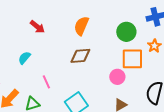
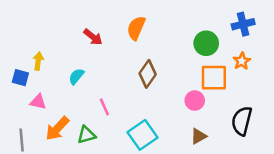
orange semicircle: (81, 26) -> (136, 28), moved
brown diamond: (80, 56) -> (148, 74), turned -50

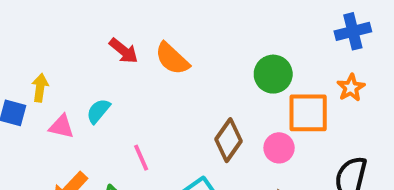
orange semicircle: (136, 28) -> (172, 59), moved, turned -70
green circle: (206, 43) -> (273, 74), moved
brown diamond: (148, 74) -> (228, 140), moved
pink triangle: (38, 102) -> (61, 127), moved

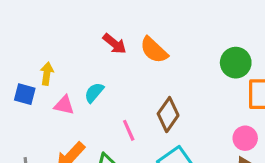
brown diamond: (228, 140) -> (168, 115), moved
pink circle: (279, 148) -> (245, 138), moved

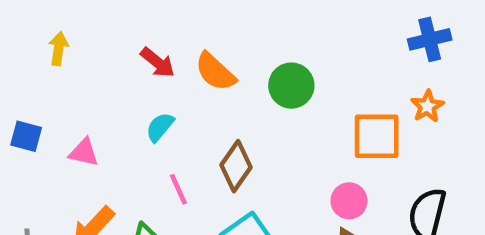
green circle: (236, 63) -> (291, 86), moved
yellow arrow: (47, 74) -> (58, 49), moved
cyan semicircle: (94, 93) -> (160, 127), moved

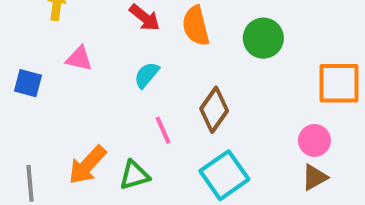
orange semicircle: (215, 72) -> (196, 26), turned 33
pink triangle: (84, 152) -> (79, 59), moved

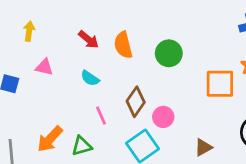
cyan semicircle: (147, 75) -> (90, 78), turned -96
pink circle: (314, 140) -> (163, 117), moved

